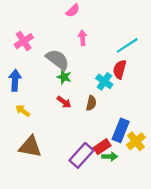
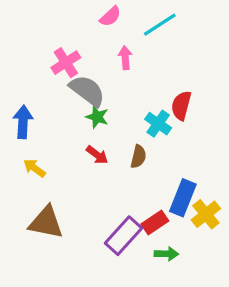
pink cross: (24, 41) -> (66, 63), moved
cyan line: (127, 45) -> (160, 25), moved
green arrow: (110, 156) -> (166, 254), moved

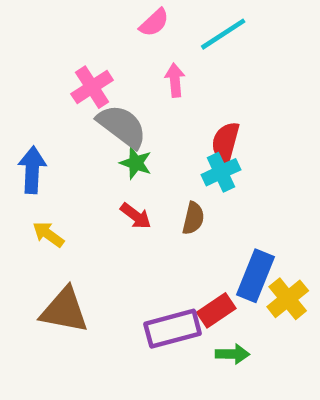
red semicircle: (181, 105) -> (226, 142), moved
cyan cross: (158, 124) -> (221, 172), turned 30
purple rectangle: (124, 236) -> (173, 329), turned 33

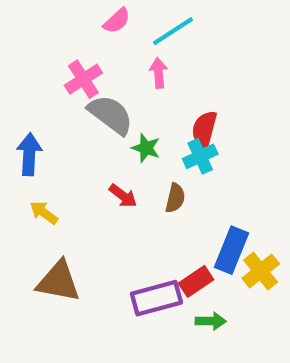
pink semicircle: (154, 23) -> (117, 21), moved
cyan line: (223, 34) -> (173, 31), moved
green star: (136, 163) -> (146, 148), moved

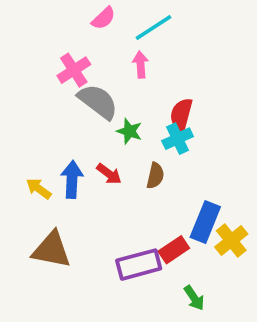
blue arrow: (29, 154) -> (72, 179), moved
green arrow: (211, 321) -> (194, 298), moved, turned 55

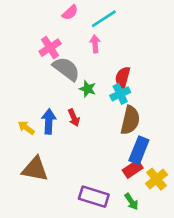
red arrow: (109, 174) -> (74, 118), turned 30
brown semicircle: (155, 176) -> (130, 120), moved, size x1.6
yellow cross: (231, 241) -> (156, 179), moved
red rectangle: (174, 250) -> (133, 169), moved
purple rectangle: (139, 265) -> (94, 197), moved, turned 32

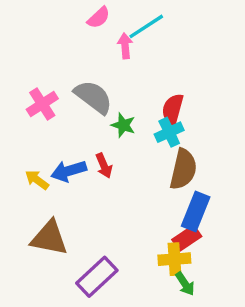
pink arrow: (95, 44) -> (125, 46), moved
pink cross: (50, 48) -> (42, 104), moved
blue arrow: (49, 121) -> (69, 171), turned -110
yellow cross: (156, 179) -> (174, 259), moved, turned 35
purple rectangle: (94, 197) -> (97, 277), moved, turned -60

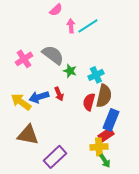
cyan line: (146, 26) -> (88, 26), moved
red semicircle: (173, 109) -> (89, 102), moved
yellow arrow: (37, 180) -> (21, 102), size x1.5

